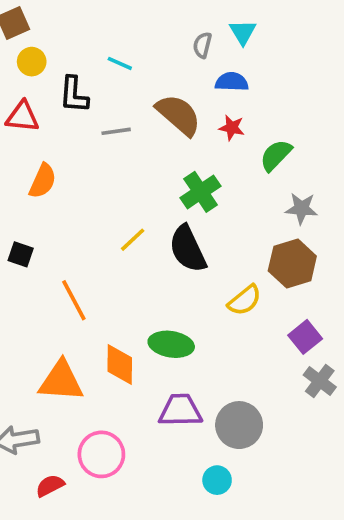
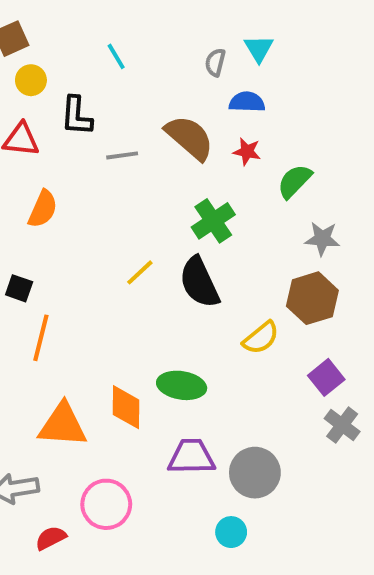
cyan line: (120, 63) -> (116, 56), moved, turned 35
orange line: (74, 300) -> (41, 338), moved, turned 42

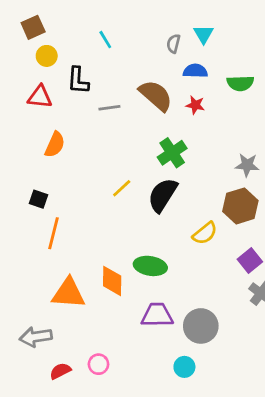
green semicircle: (295, 181) -> (240, 83), moved, turned -136
black semicircle: (199, 282) -> (163, 195), turned 57
pink circle: (106, 504) -> (98, 364), moved, size x0.6

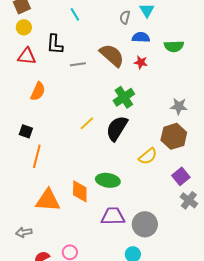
yellow circle: (47, 56) -> (24, 27), moved
gray arrow: (36, 337) -> (24, 232), size x0.7

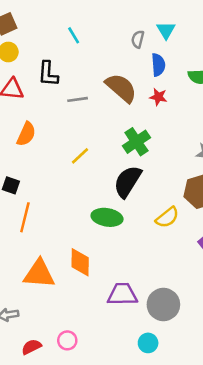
blue semicircle: (141, 37) -> (158, 65), turned 84
yellow line: (87, 123) -> (80, 156), moved
green ellipse: (108, 180) -> (107, 217), moved

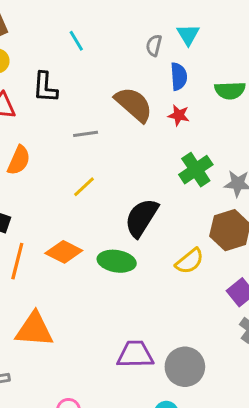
gray line: (78, 99) -> (86, 134), moved
green cross: (136, 142) -> (196, 170), moved
orange diamond: (80, 262) -> (64, 252), moved, turned -64

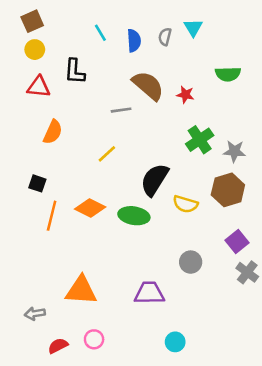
blue semicircle: (179, 76) -> (134, 41), moved
gray line: (86, 134) -> (121, 110), moved
yellow semicircle: (190, 261) -> (185, 204), moved, turned 55
orange triangle: (34, 329) -> (81, 290), moved
gray circle: (185, 367) -> (191, 262), moved, size x0.7

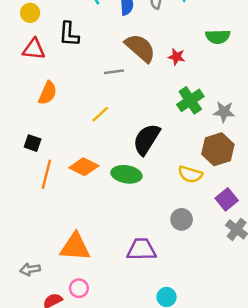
yellow semicircle: (185, 204) -> (190, 174), moved
pink circle: (94, 339) -> (79, 288), moved

